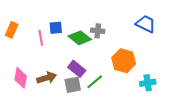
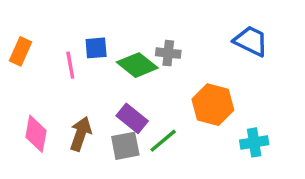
brown arrow: (47, 78) -> (81, 134), turned -54

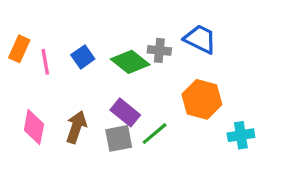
blue trapezoid: (251, 41) -> (200, 39), moved
blue square: (96, 48) -> (83, 57), moved, turned -30
pink line: (70, 65) -> (45, 62), moved

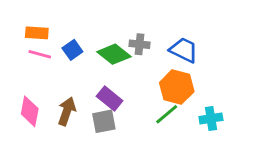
blue trapezoid: (200, 39) -> (184, 50), moved
orange rectangle: (19, 49) -> (37, 33), moved, turned 70
pink line: (45, 62) -> (40, 54), turned -65
green line: (155, 134) -> (167, 114), moved

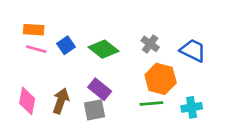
gray cross: (140, 44) -> (150, 44), moved, turned 30
blue trapezoid: (184, 50) -> (193, 50), moved
green line: (167, 114) -> (151, 103), turned 35

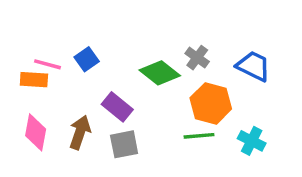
orange rectangle: (34, 30) -> (34, 80), moved
green diamond: (104, 49) -> (160, 73), moved
purple rectangle: (100, 89) -> (117, 107), moved
cyan cross: (192, 107) -> (252, 141), turned 36

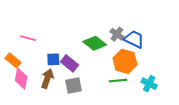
blue square: (87, 59) -> (53, 59), moved, turned 32
blue trapezoid: (253, 66) -> (134, 39), moved
orange rectangle: (34, 80) -> (13, 60), moved, turned 35

